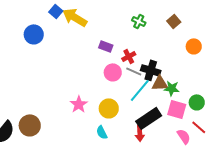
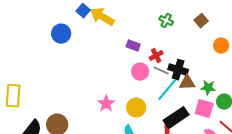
green star: (172, 88) -> (208, 88), moved

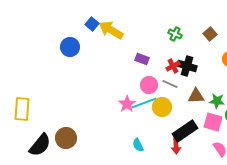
red cross: (156, 56) -> (173, 66), moved
black cross: (178, 70) -> (187, 66), moved
cyan line: (167, 90) -> (144, 103), moved, turned 30
pink star: (106, 104) -> (127, 104), moved
yellow circle: (136, 108) -> (162, 107), moved

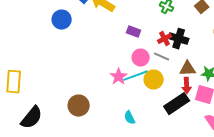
brown circle: (66, 138) -> (79, 106), moved
red arrow: (176, 146) -> (187, 86), moved

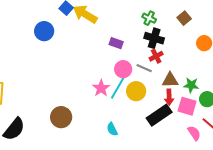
red cross: (165, 39) -> (156, 56), moved
black cross: (179, 39) -> (154, 38), moved
cyan line: (136, 76) -> (118, 87), turned -40

